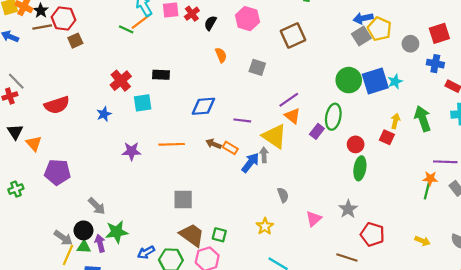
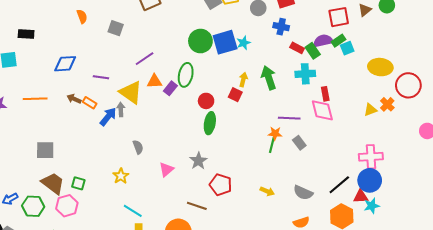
orange triangle: (292, 116) -> (154, 81), moved, turned -42

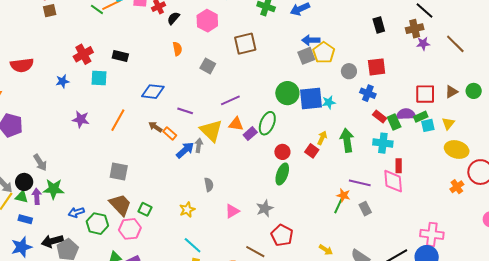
orange line: (35, 99) -> (118, 120), turned -70
yellow triangle: (370, 110) -> (448, 124), moved, turned -40

